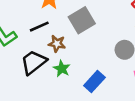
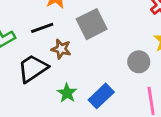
green star: (62, 69) -> (67, 93), moved

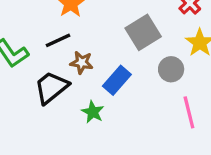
gray square: (92, 24) -> (143, 32), moved
blue rectangle: (101, 96) -> (117, 80), moved

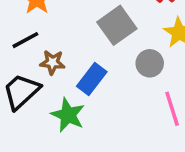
green star: (93, 112) -> (68, 115), size x1.4

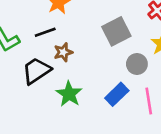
brown star: (52, 62) -> (63, 52), turned -30
blue rectangle: (92, 79) -> (117, 94), moved

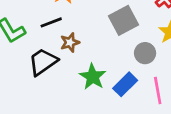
green star: (69, 94) -> (93, 77), moved

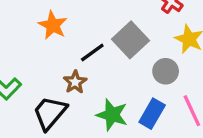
black line: (51, 22) -> (92, 53), moved

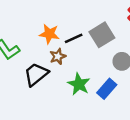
orange star: (53, 25) -> (49, 34), moved, turned -30

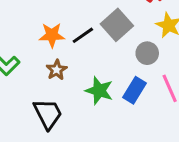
brown star: (58, 56) -> (57, 70), moved
black trapezoid: (36, 74) -> (48, 114), moved, turned 112

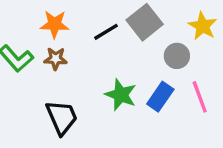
orange star: (52, 35) -> (55, 24), moved
brown star: (57, 70) -> (56, 59), moved, turned 30

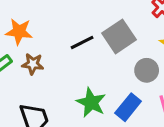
orange star: (55, 24) -> (19, 32), moved

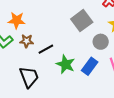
black line: (82, 43) -> (46, 49), moved

